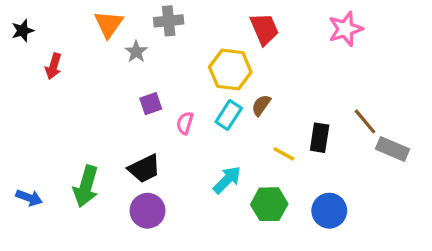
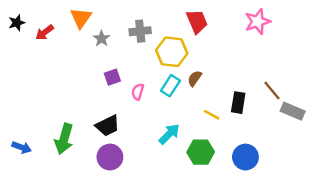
gray cross: (169, 21) -> (140, 31), moved
red arrow: (53, 66) -> (45, 32), moved, turned 36

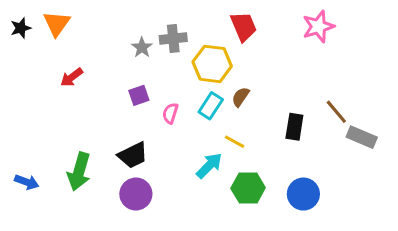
orange triangle: (81, 18) -> (57, 24), moved
red arrow: (45, 32) -> (72, 77), moved
gray star: (101, 38) -> (142, 47), moved
yellow line: (212, 115) -> (235, 142), moved

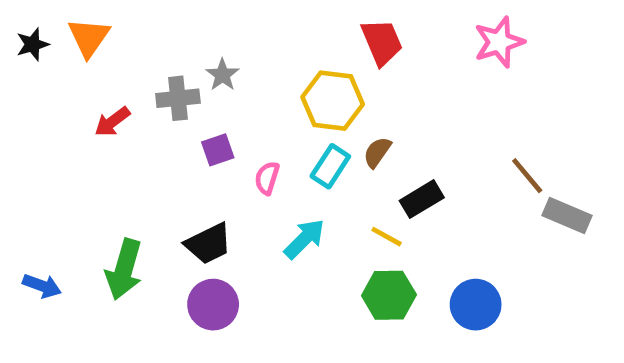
gray cross: (173, 38) -> (178, 98), moved
black rectangle: (294, 127) -> (422, 199), moved, turned 50
yellow line: (235, 142) -> (387, 237), moved
cyan arrow: (209, 166) -> (304, 239), moved

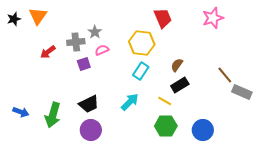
purple square: (218, 150) -> (84, 64), moved
brown semicircle: (377, 152) -> (177, 65), moved
pink semicircle: (267, 178) -> (102, 50), moved, turned 48
blue arrow: (42, 286) -> (21, 112), moved

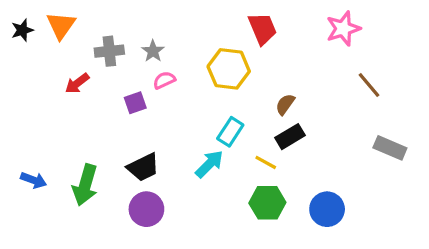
gray cross: (76, 42) -> (109, 51), moved
cyan rectangle: (141, 71) -> (230, 132), moved
brown line: (225, 75) -> (369, 85), moved

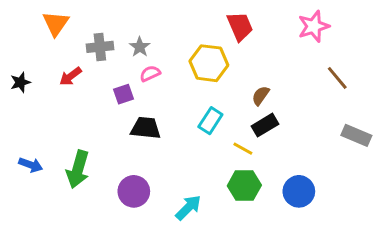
black star: (22, 30) -> (20, 82), moved
cyan arrow: (209, 164) -> (188, 208), moved
black trapezoid: (143, 167) -> (146, 128), moved, turned -148

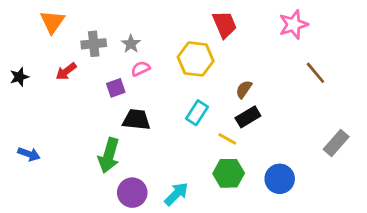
gray rectangle: (356, 135) -> (336, 143), moved, turned -72
green arrow: (78, 169) -> (109, 155), moved
purple circle: (134, 191) -> (132, 193), moved

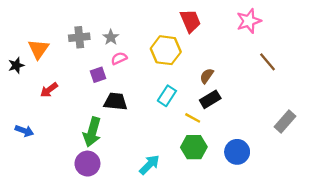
orange triangle: (52, 22) -> (38, 49), moved
red arrow: (66, 71) -> (49, 90), moved
purple circle: (132, 193) -> (87, 164), moved

